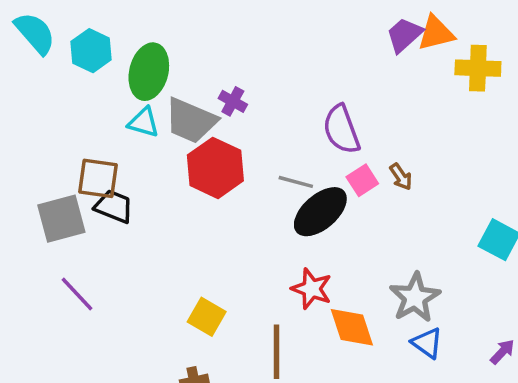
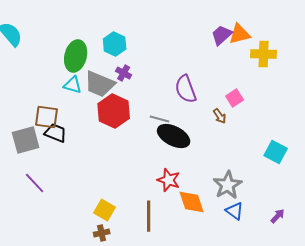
cyan hexagon: (91, 51) -> (115, 44), moved
pink square: (362, 180) -> (235, 98), moved
black ellipse: (320, 212) -> (174, 136), turned 68
yellow square: (207, 317) -> (105, 210), moved

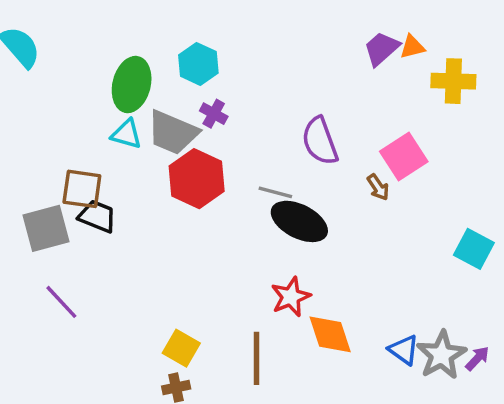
orange triangle: (240, 34) -> (412, 47), size x0.7
pink square: (235, 98) -> (404, 156), size x1.5
red star: (169, 180) -> (291, 297), turned 30
gray star: (228, 185) -> (441, 355), moved

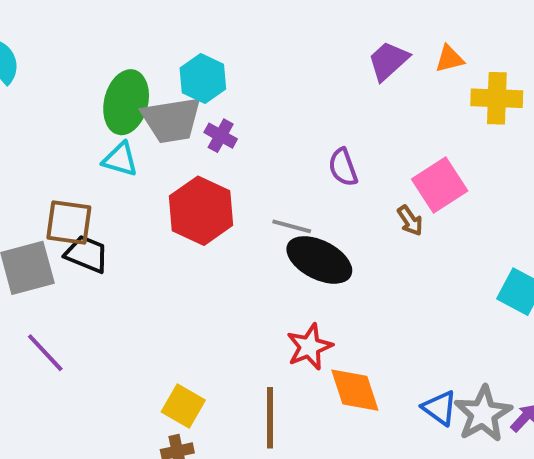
purple trapezoid: (382, 49) -> (388, 61), moved
gray trapezoid: (173, 132) -> (171, 120), moved, turned -32
purple semicircle: (320, 141) -> (343, 167), size x0.7

